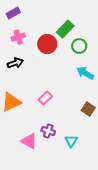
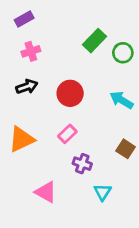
red circle: (47, 44) -> (70, 93), moved
green circle: (79, 46) -> (123, 53), moved
purple cross: (48, 131) -> (82, 164), moved

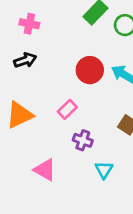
pink cross: (31, 51) -> (29, 24), turned 30
red circle: (70, 93) -> (90, 70), moved

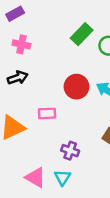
pink rectangle: (67, 109) -> (47, 113), moved, turned 42
cyan triangle: (104, 170) -> (62, 177), moved

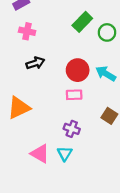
black arrow: (18, 78) -> (35, 63), moved
pink rectangle: (47, 113) -> (74, 95), moved

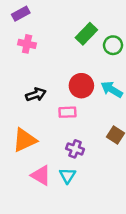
black arrow: (35, 63) -> (36, 95), moved
pink rectangle: (74, 95) -> (67, 112), moved
orange triangle: (19, 108) -> (24, 140), moved

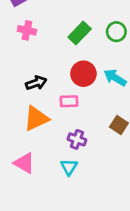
green rectangle: (86, 34) -> (80, 33), moved
orange triangle: (24, 140) -> (36, 118), moved
pink triangle: (41, 175) -> (24, 163), moved

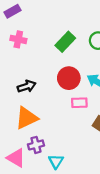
pink rectangle: (69, 101) -> (79, 103), moved
purple cross: (77, 139) -> (36, 145), moved, turned -35

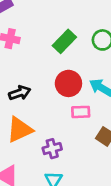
purple cross: (36, 145) -> (52, 149), moved

